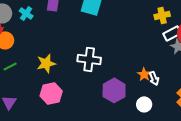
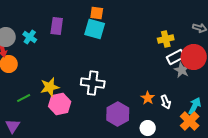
green line: (10, 66) -> (24, 98), moved
white arrow: (154, 78) -> (166, 102), moved
pink hexagon: (51, 93) -> (60, 104), moved

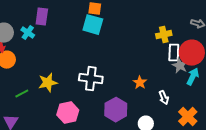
purple rectangle: (57, 26) -> (42, 17), moved
white rectangle: (176, 57) -> (174, 53), turned -60
orange star: (148, 98) -> (140, 83), moved
pink hexagon: (60, 104) -> (68, 113), moved
cyan arrow: (195, 106) -> (193, 77), moved

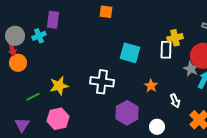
cyan square: (93, 25) -> (130, 53), moved
cyan cross: (28, 33) -> (39, 36), turned 32
white rectangle: (174, 53) -> (166, 50), moved
pink hexagon: (68, 113) -> (58, 119), moved

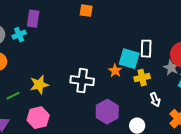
yellow cross: (175, 38) -> (142, 78), moved
cyan square: (130, 53) -> (129, 59), moved
orange star: (151, 86) -> (115, 71), moved

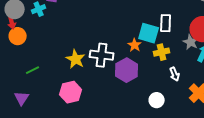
yellow star: (39, 85) -> (76, 59), moved, turned -30
purple hexagon: (107, 112) -> (127, 70), moved
pink hexagon: (38, 118) -> (71, 92), moved

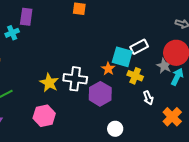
white rectangle: (166, 23) -> (139, 47), turned 60
yellow cross: (162, 52) -> (135, 76), turned 35
white circle: (157, 100) -> (115, 129), moved

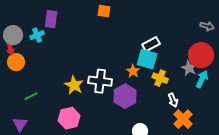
white rectangle: (139, 47) -> (151, 44), moved
orange cross: (172, 117) -> (183, 119), moved

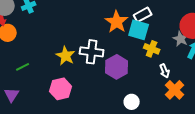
orange star: (133, 71) -> (117, 22), moved, size x1.6

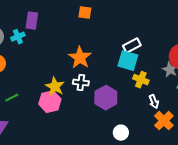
orange star: (117, 22) -> (80, 58), moved
white cross: (92, 52) -> (81, 83), size x0.7
pink hexagon: (61, 89) -> (50, 102), moved

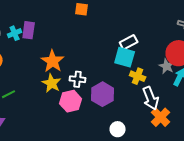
purple rectangle: (32, 21) -> (29, 30), moved
orange star: (80, 58) -> (53, 61), moved
pink hexagon: (50, 102) -> (71, 101), moved
white arrow: (154, 102) -> (151, 98), size x1.6

